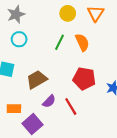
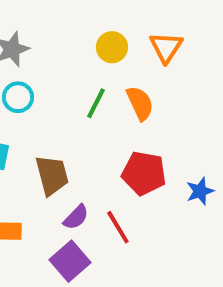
brown trapezoid: (37, 80) -> (52, 175), turned 105
purple square: (33, 124) -> (70, 261), moved

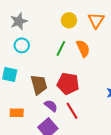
red pentagon: (144, 173) -> (68, 84), moved
purple semicircle: (76, 217) -> (51, 106), turned -96

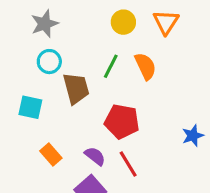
brown trapezoid: (39, 85) -> (76, 88), moved
orange rectangle: (17, 113) -> (51, 155), moved, turned 48

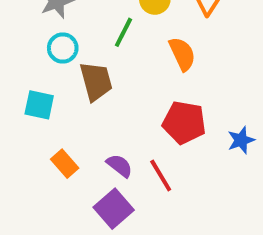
green line: (111, 66) -> (123, 32), moved
red pentagon: (122, 121) -> (184, 122), moved

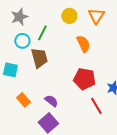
green line: (123, 32) -> (42, 33), moved
red line: (161, 175) -> (96, 106), moved

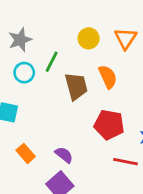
brown trapezoid: (39, 58) -> (76, 86), moved
red line: (96, 106) -> (126, 162), turned -48

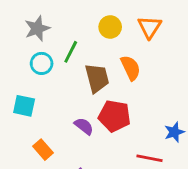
red pentagon: (109, 125) -> (115, 116), moved
purple semicircle: (64, 155) -> (84, 126), moved

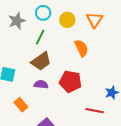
cyan circle: (42, 63) -> (43, 13), moved
brown trapezoid: (97, 78) -> (41, 61), moved, turned 70
purple semicircle: (84, 126) -> (41, 84), moved, turned -32

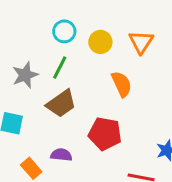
gray star: (17, 21) -> (25, 75), moved
purple semicircle: (41, 84) -> (61, 155), moved

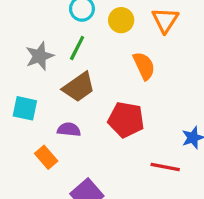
purple semicircle: (61, 155) -> (69, 129), moved

